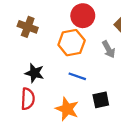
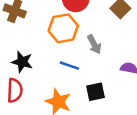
gray arrow: (109, 49) -> (94, 44), moved

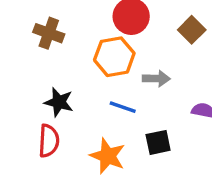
gray arrow: (94, 44) -> (156, 79), turned -60

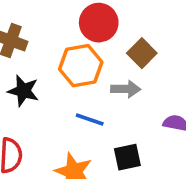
brown square: (192, 30) -> (142, 53), moved
black star: (59, 102) -> (23, 91), moved

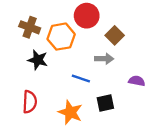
orange hexagon: (81, 66) -> (61, 37), moved

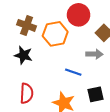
black star: (38, 60) -> (23, 55), moved

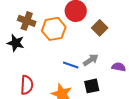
gray arrow: (94, 54) -> (91, 60), moved, turned -35
black star: (23, 55) -> (16, 43), moved

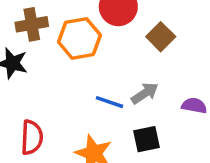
brown cross: (27, 21) -> (32, 24), turned -30

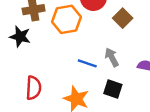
gray arrow: (145, 93) -> (112, 57), turned -84
black square: (147, 139) -> (113, 89), turned 30

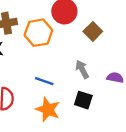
blue line: (87, 63) -> (44, 81), moved

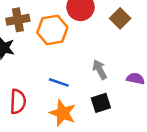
brown square: (93, 31) -> (120, 18), moved
black square: (83, 100) -> (101, 103), turned -36

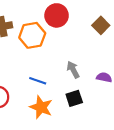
brown square: (120, 18) -> (101, 25), moved

